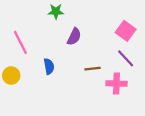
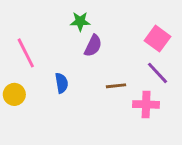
green star: (56, 11) -> (80, 21), moved

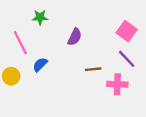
green star: (80, 21) -> (40, 17), moved
blue semicircle: (62, 83) -> (40, 65), moved, turned -126

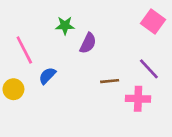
green star: (40, 17) -> (65, 26), moved
pink square: (127, 31) -> (153, 22), moved

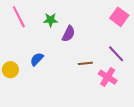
pink line: (24, 50) -> (19, 17), moved
pink cross: (138, 99) -> (108, 77), turned 30

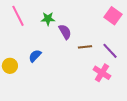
purple semicircle: (69, 34) -> (65, 32), turned -56
brown line: (85, 63) -> (85, 47), moved

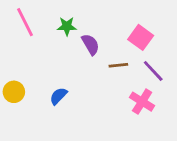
pink square: (113, 16) -> (141, 37), moved
blue semicircle: (35, 56) -> (58, 96), moved

